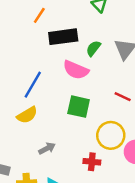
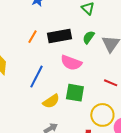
orange line: (39, 15) -> (33, 37), moved
green semicircle: (93, 48) -> (89, 37), moved
yellow semicircle: (27, 115) -> (51, 101), moved

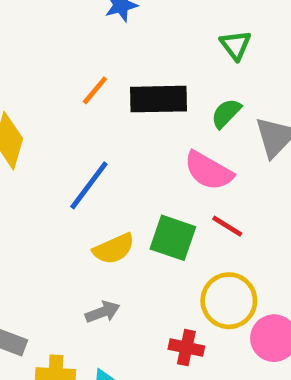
pink semicircle: (71, 63) -> (208, 171), moved
red line: (111, 83) -> (227, 226), moved

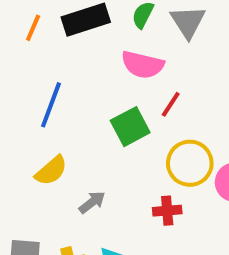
red line: (227, 226) -> (171, 104), turned -72
green square: (173, 238) -> (130, 127), turned -30
yellow semicircle: (114, 249) -> (51, 171), moved

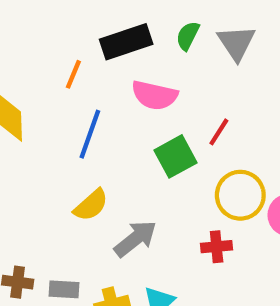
orange line: (33, 28) -> (73, 74), moved
pink semicircle: (143, 65) -> (155, 95), moved
gray arrow: (92, 202) -> (135, 239), size x1.5

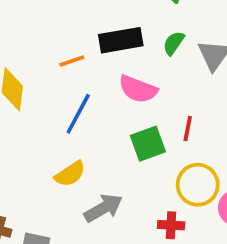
orange line: (73, 74) -> (72, 61), turned 40
red line: (219, 132) -> (188, 128), turned -30

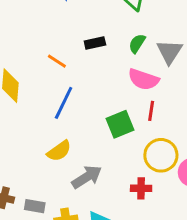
black rectangle: (121, 40) -> (95, 43), size x0.6
orange line: (72, 61) -> (57, 61), turned 54
pink semicircle: (138, 89) -> (143, 79), moved

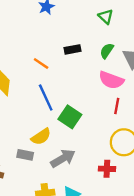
blue line: (64, 103) -> (46, 98), turned -52
green square: (120, 124) -> (70, 117), moved, turned -35
gray rectangle: (35, 206) -> (25, 155), moved

